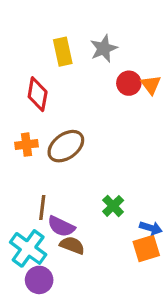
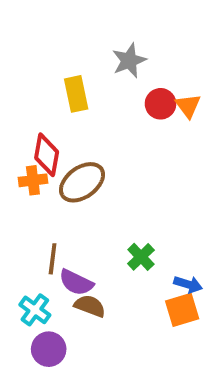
yellow rectangle: (63, 52) -> (76, 94), moved
red diamond: (38, 94) -> (47, 155), moved
cyan cross: (28, 248) -> (35, 310), size x0.7

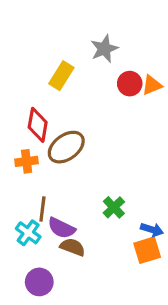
yellow rectangle: (76, 94) -> (61, 76), turned 44
orange triangle: (188, 106) -> (152, 85), turned 45
orange cross: (33, 180) -> (27, 161), moved
cyan cross: (35, 310) -> (28, 233), moved

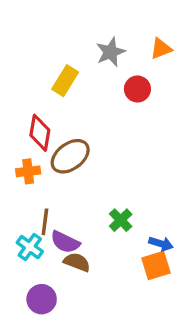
orange triangle: (152, 85) -> (161, 49), moved

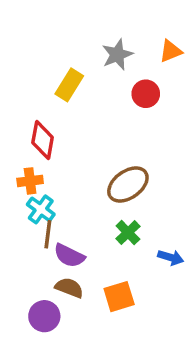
brown ellipse: (70, 156) -> (128, 184), moved
cyan cross: (30, 247) -> (41, 209), moved
brown semicircle: (77, 262) -> (69, 288), moved
orange square: (156, 266) -> (119, 297), moved

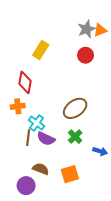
gray star: (117, 55) -> (87, 29), moved
cyan cross: (41, 209) -> (37, 123), moved
purple semicircle: (69, 256) -> (46, 139), moved

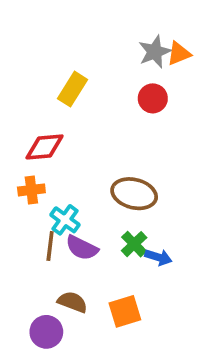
red diamond: (25, 82) -> (44, 147), turned 75
brown ellipse: (75, 108) -> (134, 194), turned 50
blue arrow: (100, 151) -> (158, 257), moved

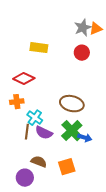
yellow rectangle: (72, 89) -> (39, 48), turned 66
red diamond: (44, 147) -> (24, 79), turned 30
green cross: (134, 244) -> (72, 131), size x1.5

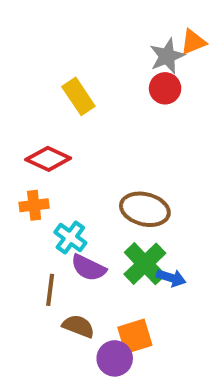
orange triangle: (96, 29) -> (193, 42), moved
yellow rectangle: (39, 48) -> (78, 96), turned 48
red circle: (82, 53) -> (165, 88), moved
brown line: (27, 132) -> (50, 290), moved
purple circle: (25, 178) -> (115, 358), moved

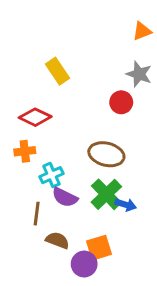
gray star: (167, 56) -> (139, 74), moved, turned -30
red circle: (165, 88) -> (121, 102), moved
cyan cross: (70, 237) -> (52, 175), turned 30

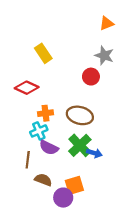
orange cross: (25, 151) -> (45, 113), moved

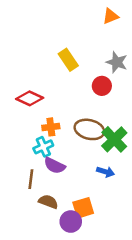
orange triangle: (106, 23) -> (111, 16), moved
yellow rectangle: (43, 53) -> (68, 60), moved
green cross: (80, 145) -> (114, 139), moved

